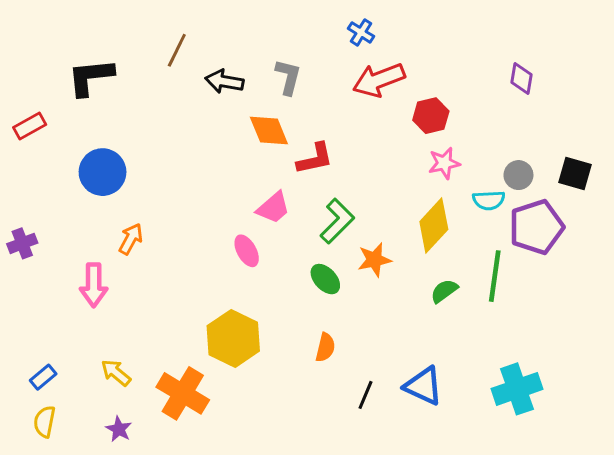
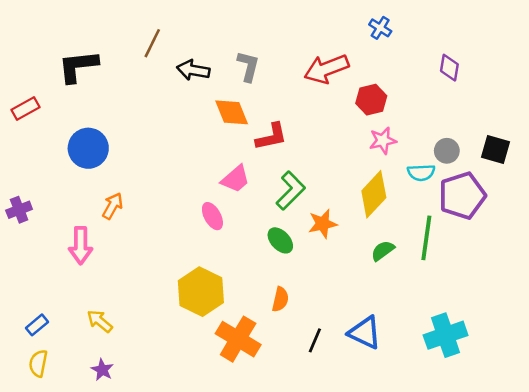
blue cross: (361, 32) -> (380, 28), moved
orange cross: (183, 393) -> (238, 339), moved

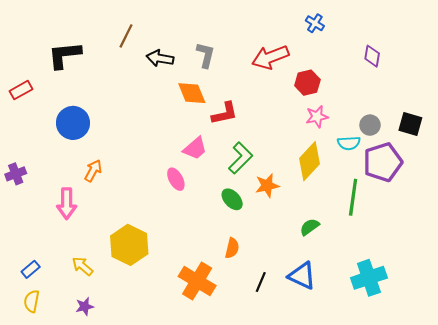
green semicircle: (383, 251) -> (310, 227), moved
yellow hexagon: (201, 292) -> (129, 245), moved
purple star: (102, 370) -> (85, 306), turned 30

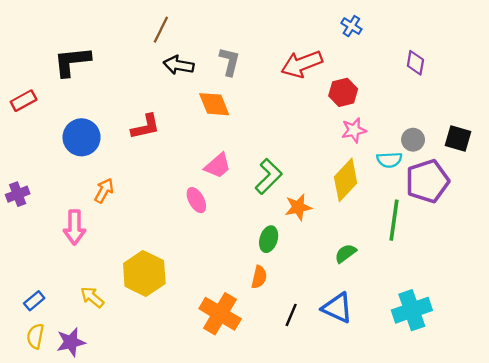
brown line: (126, 36) -> (161, 30), moved
red L-shape: (225, 113) -> (145, 127), moved
green ellipse: (232, 199) -> (269, 239), moved, turned 60
purple star: (85, 306) -> (71, 342), moved, size x1.4

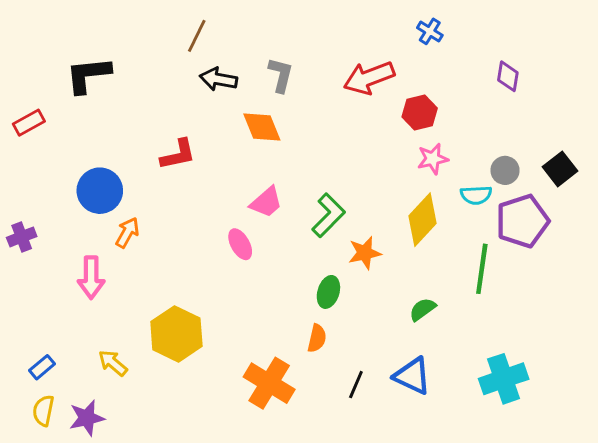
blue circle: (82, 137) -> (100, 191), moved
black square: (458, 139) -> (560, 169), turned 36

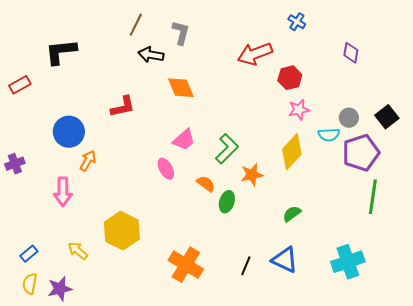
gray L-shape: (281, 75) -> (181, 33), moved
green line: (482, 269) -> (373, 197), moved
orange semicircle: (317, 338) -> (206, 184), moved, turned -66

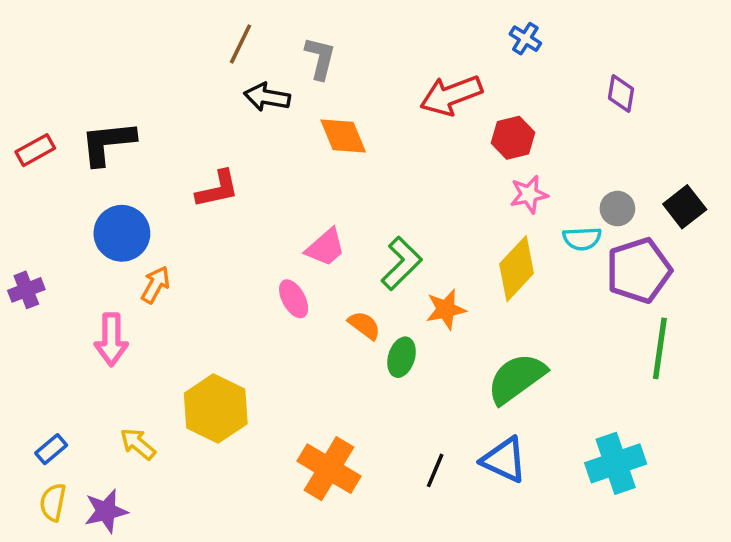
black L-shape: (61, 52) -> (108, 143), moved
orange diamond: (181, 88) -> (343, 136), moved
green semicircle: (292, 214) -> (517, 378), size x1.8

